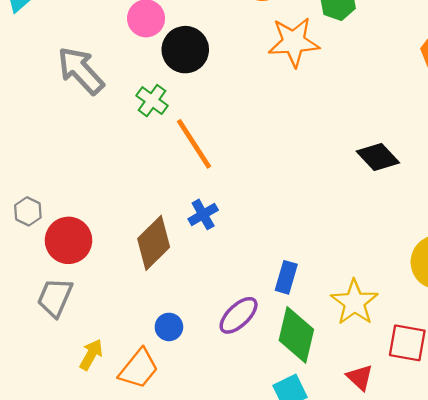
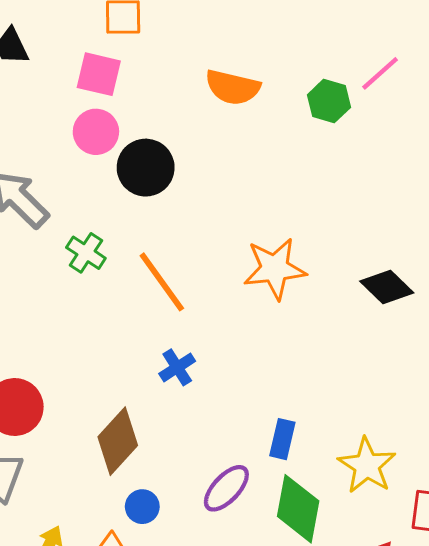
orange star: (294, 42) -> (275, 269), moved
green cross: (152, 101) -> (86, 253), moved
brown diamond: (154, 243) -> (118, 441), moved

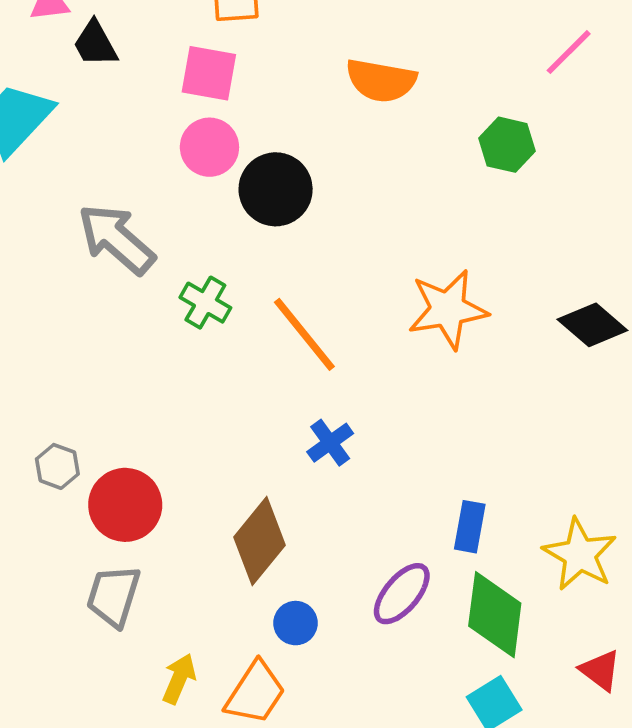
green hexagon: (329, 101) -> (507, 145), moved

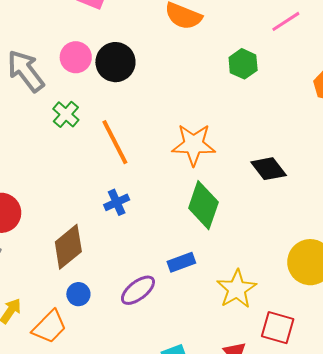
pink circle: (209, 147) -> (76, 57), moved
blue rectangle: (470, 527) -> (181, 262), turned 48
green diamond: (495, 615) -> (203, 205), moved

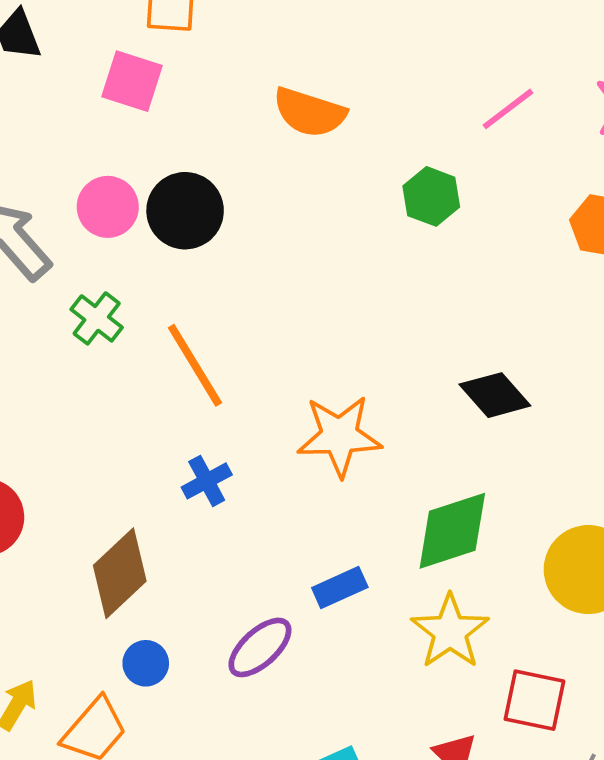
orange star: (194, 145) -> (339, 436), moved
green diamond: (203, 205) -> (452, 531), moved, turned 57

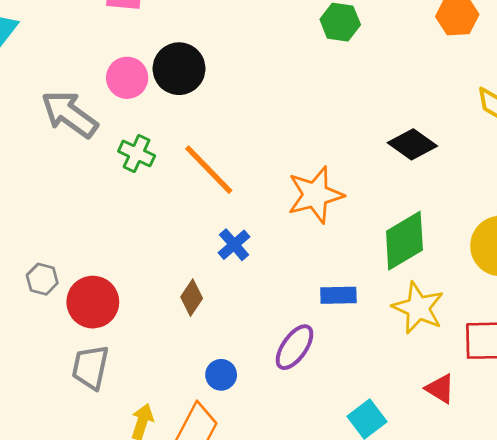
brown diamond: (120, 573) -> (192, 298), moved, size x0.6
blue rectangle: (340, 587) -> (338, 295), turned 36

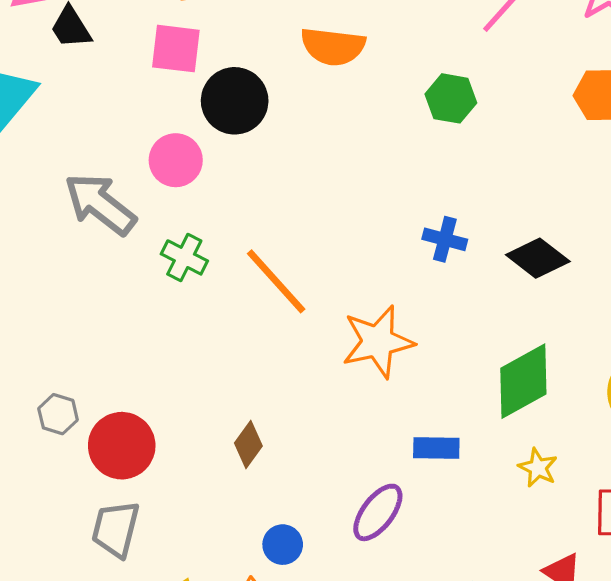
black circle: (179, 69) -> (235, 101), moved
orange star: (315, 195) -> (378, 342), moved
blue cross: (234, 245) -> (445, 239), moved, turned -36
yellow star: (418, 308) -> (538, 468), size x0.6

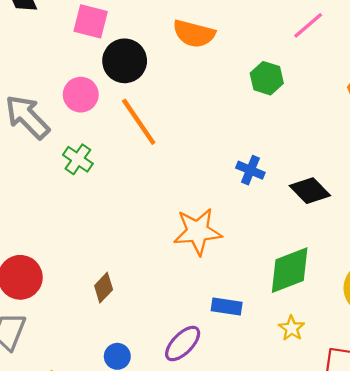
orange line: (276, 281) -> (139, 122), moved

